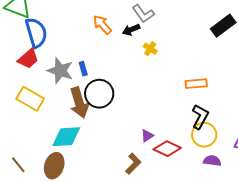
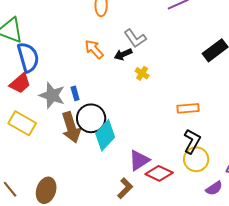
purple triangle: (147, 136) -> (139, 160), size x1.6
cyan diamond: (66, 137) -> (105, 135), moved, turned -44
purple semicircle: (212, 161) -> (214, 188), moved, turned 138

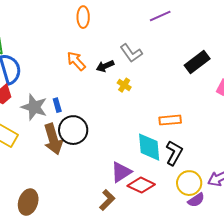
gray L-shape: (135, 38) -> (131, 53), moved
cyan diamond: (105, 135) -> (149, 147), moved, turned -48
yellow circle: (196, 159) -> (189, 183), moved

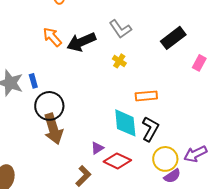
gray L-shape: (131, 53) -> (120, 29), moved
black arrow: (105, 66) -> (81, 42), size x1.6
yellow cross: (124, 85) -> (119, 61), moved
brown arrow: (53, 139) -> (53, 129), moved
purple triangle: (121, 172) -> (97, 148), size x0.6

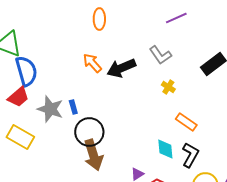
yellow cross: (119, 61) -> (168, 87), moved
orange rectangle: (146, 96) -> (186, 122), turned 40
cyan diamond: (125, 123) -> (165, 149), size x0.7

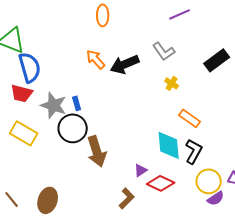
red trapezoid: (18, 97) -> (22, 93), turned 55
black circle: (89, 132) -> (73, 128), moved
cyan diamond: (165, 149) -> (169, 145), size x1.4

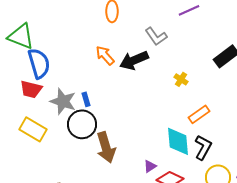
gray L-shape: (164, 51) -> (156, 36), moved
orange rectangle: (190, 118) -> (199, 114), turned -70

